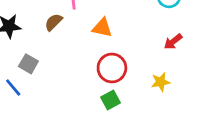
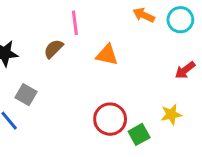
red circle: (112, 68) -> (110, 119), moved
green square: (111, 100) -> (139, 134), moved

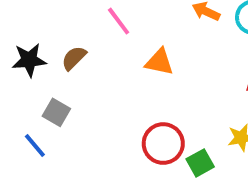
pink line: (75, 23) -> (119, 21), turned -30
brown semicircle: (53, 49) -> (74, 58), moved

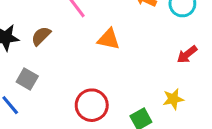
red circle: (163, 144) -> (92, 105), moved

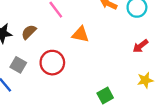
yellow star: (173, 99) -> (145, 80), moved
red circle: (92, 105) -> (52, 63), moved

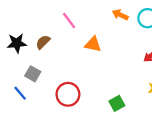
red circle: (52, 63) -> (68, 94), moved

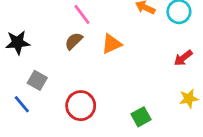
brown semicircle: (43, 42) -> (74, 41), moved
orange triangle: (93, 44) -> (112, 44), turned -36

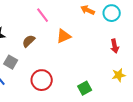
brown semicircle: (74, 41) -> (29, 41), moved
red arrow: (183, 58) -> (115, 46), turned -64

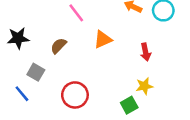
red arrow: (115, 46) -> (146, 52), moved
yellow star: (119, 75) -> (144, 86), moved

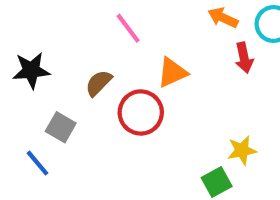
red arrow: (146, 52) -> (244, 58), moved
red circle: (75, 95) -> (141, 112), moved

